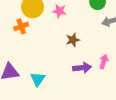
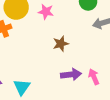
pink arrow: (104, 62) -> (94, 77), moved, turned -40

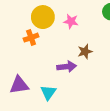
purple arrow: (71, 74) -> (67, 67), moved

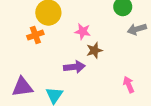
pink star: (71, 21) -> (83, 31), moved

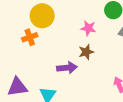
pink star: (83, 31) -> (88, 28), moved

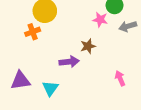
pink star: (88, 28) -> (100, 20), moved

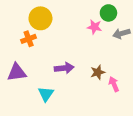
brown star: (88, 46) -> (98, 72), moved
purple triangle: (20, 81) -> (17, 72), moved

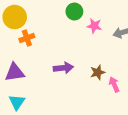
green circle: (108, 13) -> (74, 12), moved
yellow circle: (40, 18) -> (15, 17), moved
cyan triangle: (46, 94) -> (17, 102), moved

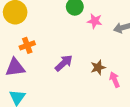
orange cross: (27, 38) -> (27, 45), moved
purple arrow: (63, 68) -> (64, 63), turned -36

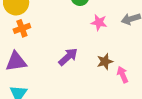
pink star: (95, 21) -> (99, 22), moved
orange cross: (27, 45) -> (22, 28), moved

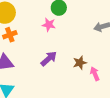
pink star: (99, 22) -> (49, 25), moved

